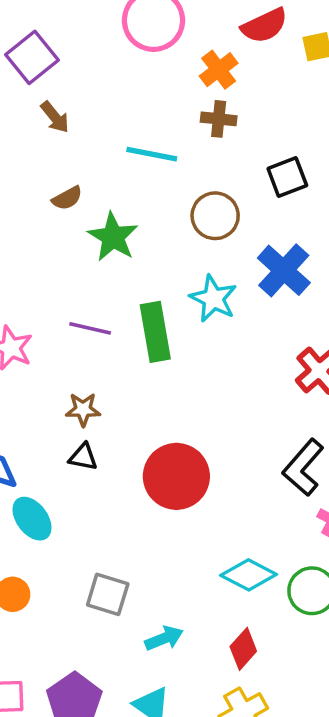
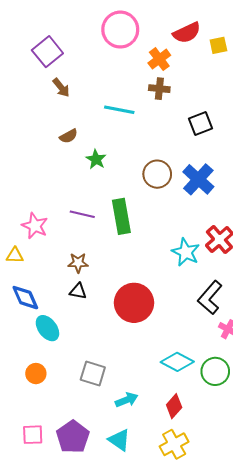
brown circle: (215, 216) -> (157, 174), moved
green star: (113, 237) -> (96, 159), size x0.7
cyan star: (213, 299) -> (186, 252), moved

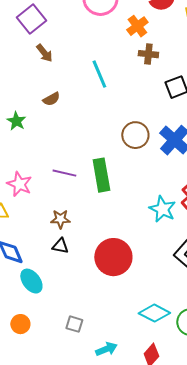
brown cross: (159, 89) -> (148, 54), moved
cyan line: (119, 110) -> (99, 74), turned 56
green star: (96, 159) -> (16, 121), moved
gray square: (93, 374) -> (74, 324), size x0.7

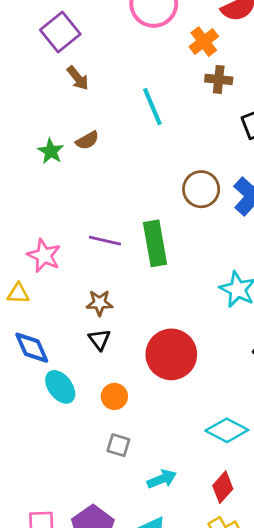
green star: (16, 121) -> (51, 151), moved
black triangle: (60, 246) -> (100, 340), turned 42
orange circle: (20, 324) -> (114, 396), moved

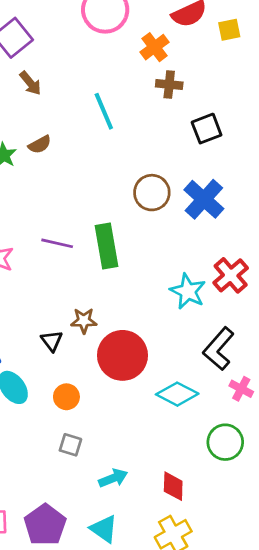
brown star: (100, 303) -> (84, 321), moved
cyan diamond: (227, 430) -> (177, 394), moved
red diamond: (223, 487) -> (173, 486), turned -40

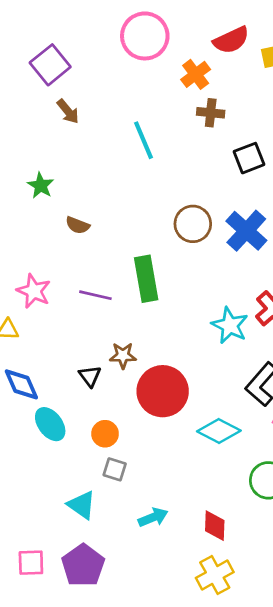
brown semicircle: (40, 145) -> (78, 225), moved, turned 50
purple line: (57, 243) -> (95, 295), moved
gray square: (70, 445) -> (115, 469), moved
cyan triangle: (104, 529) -> (82, 505), moved

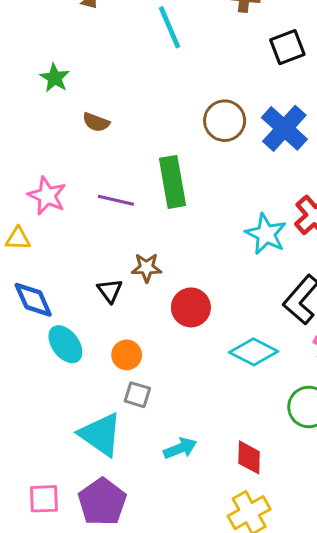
red circle: (163, 391) -> (191, 307), size x0.7
cyan triangle: (82, 505) -> (101, 435), size x1.4

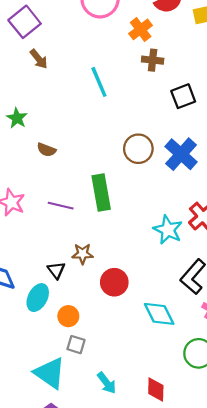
cyan ellipse: (65, 344) -> (38, 298), moved, turned 64
cyan diamond: (254, 352) -> (159, 314), turned 36
cyan arrow: (180, 448) -> (107, 383), turned 75

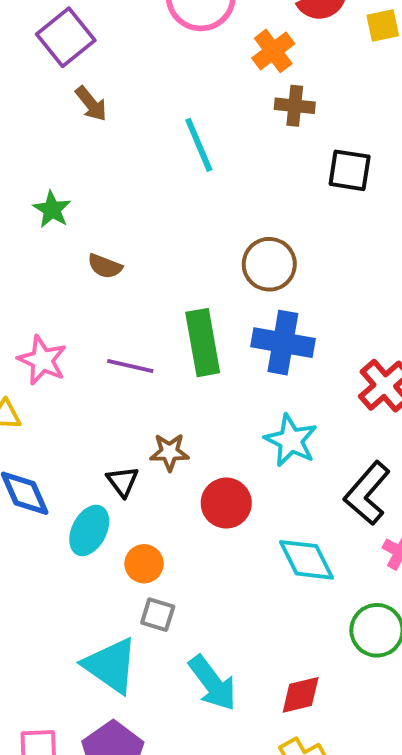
black square: (183, 96) -> (350, 170), turned 30
blue cross: (181, 154) -> (283, 343), moved, turned -32
cyan star: (168, 230) -> (291, 440), moved
cyan arrow: (107, 383) -> (213, 683), size x1.4
red diamond: (156, 389) -> (301, 695), turned 75

